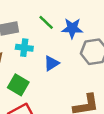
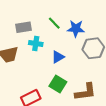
green square: (18, 85) -> (58, 84), moved

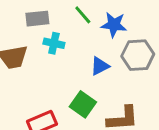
blue triangle: (58, 57) -> (100, 66), moved

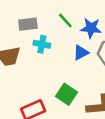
blue triangle: (100, 66) -> (81, 53), moved

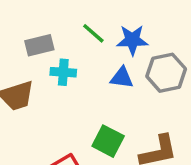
blue triangle: (81, 53) -> (122, 78), turned 42

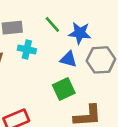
green square: (108, 141) -> (64, 89), moved, turned 30

